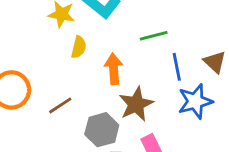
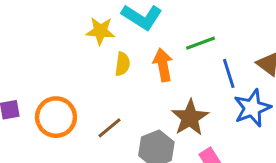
orange arrow: (114, 69) -> (163, 65), moved

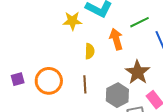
yellow semicircle: (122, 64) -> (90, 51), moved
brown line: (110, 128) -> (85, 84), turned -48

